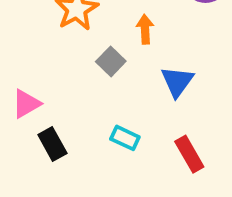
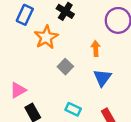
orange arrow: (145, 29) -> (96, 49), moved

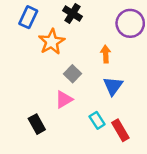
pink triangle: (18, 90) -> (64, 99), moved
cyan rectangle: (73, 109) -> (97, 120), moved, turned 32

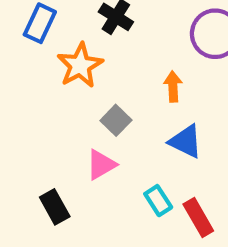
blue triangle: (113, 86) -> (186, 141), turned -40

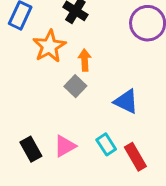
orange arrow: (173, 87) -> (85, 60), moved
pink triangle: (101, 165) -> (65, 146), moved

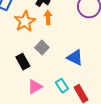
orange arrow: (85, 60) -> (48, 17), moved
black rectangle: (31, 149) -> (23, 62), moved

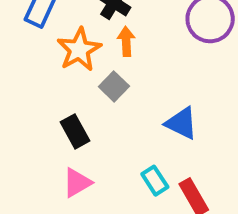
gray square: (42, 47) -> (114, 86), moved
pink triangle: (35, 87) -> (77, 183), moved

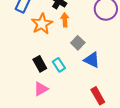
gray square: (114, 86) -> (78, 43), moved
cyan rectangle: (155, 181) -> (59, 65), moved

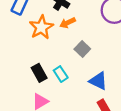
orange arrow: (65, 20) -> (68, 23), turned -112
blue triangle: (92, 60) -> (98, 81), moved

